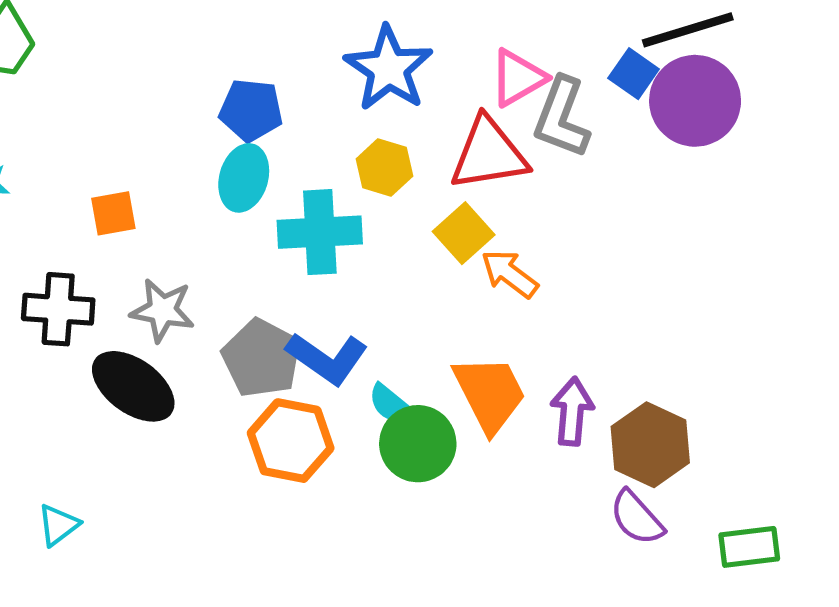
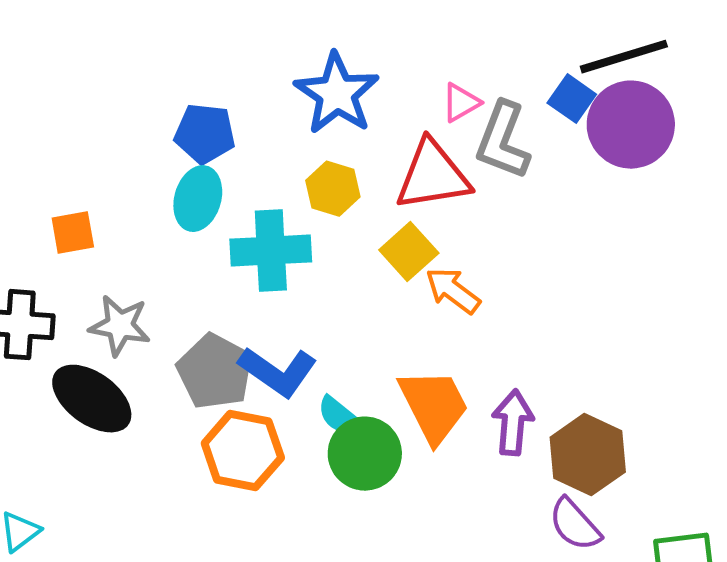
pink triangle: (518, 78) -> (461, 103), size x0.7

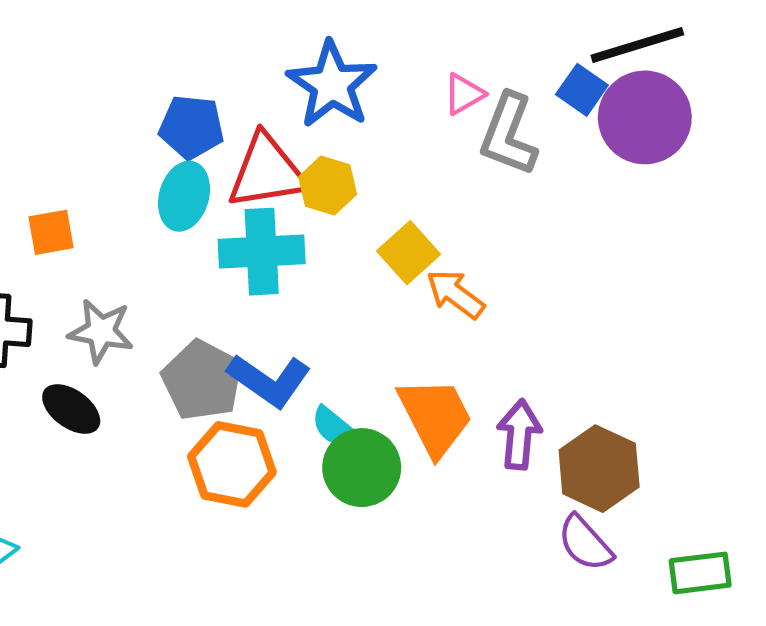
red triangle: (433, 176) -> (267, 172), moved
black ellipse: (92, 399) -> (71, 409), size x0.7

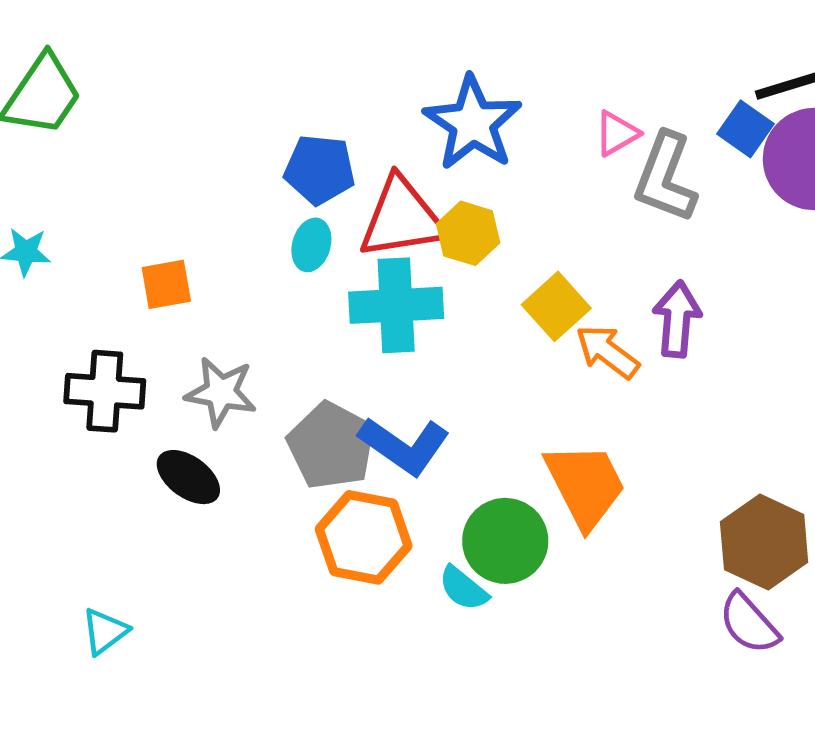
cyan ellipse: (184, 196) -> (311, 245), size x0.7
cyan semicircle: (334, 427) -> (463, 588), moved
purple arrow: (519, 435) -> (677, 319), moved

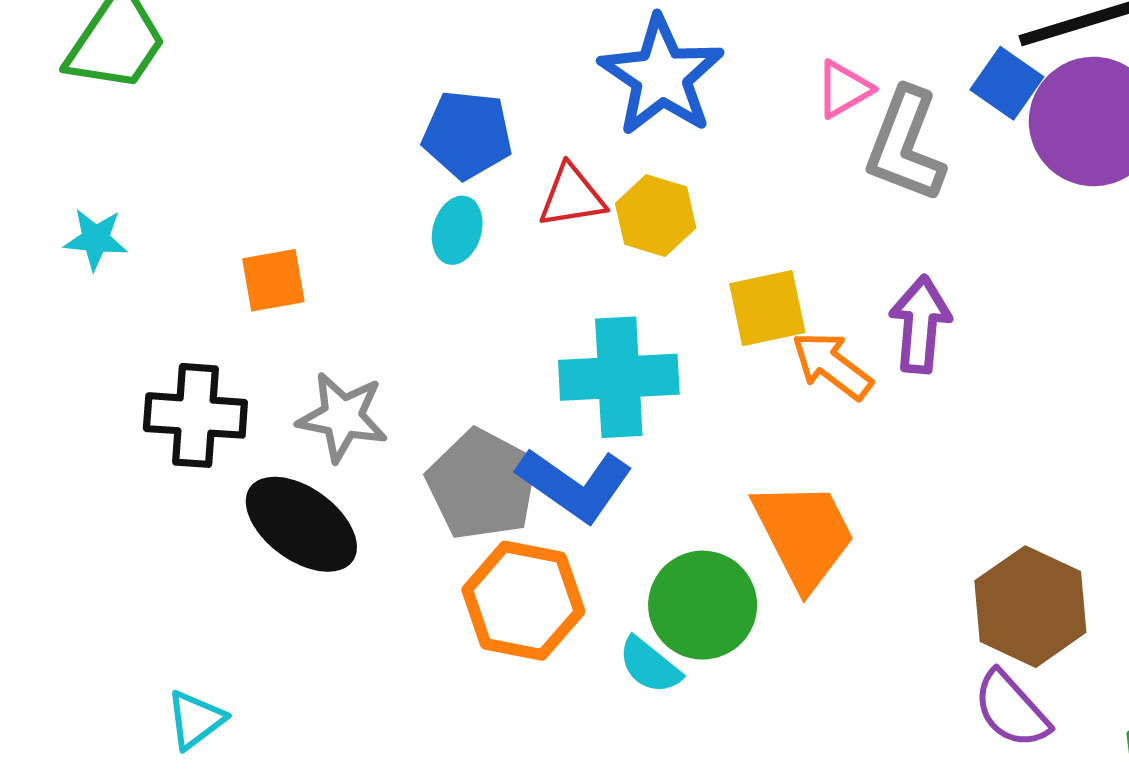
red triangle: (402, 218) -> (572, 196), size x0.6
cyan cross: (396, 305) -> (619, 377), moved
yellow square: (556, 306) -> (767, 308), turned 30
black ellipse: (188, 477) -> (301, 524), size x1.4

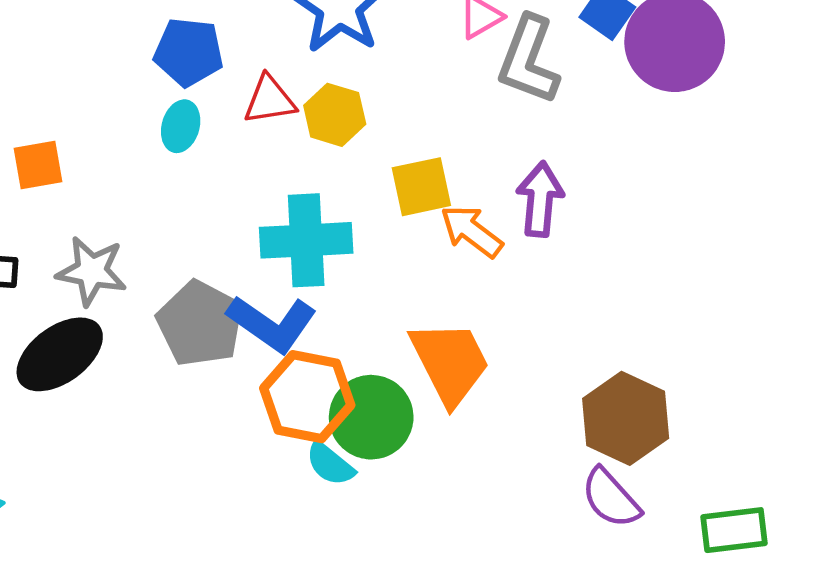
black ellipse: (301, 524) -> (60, 354), turned -72
orange hexagon: (523, 601) -> (307, 397), moved

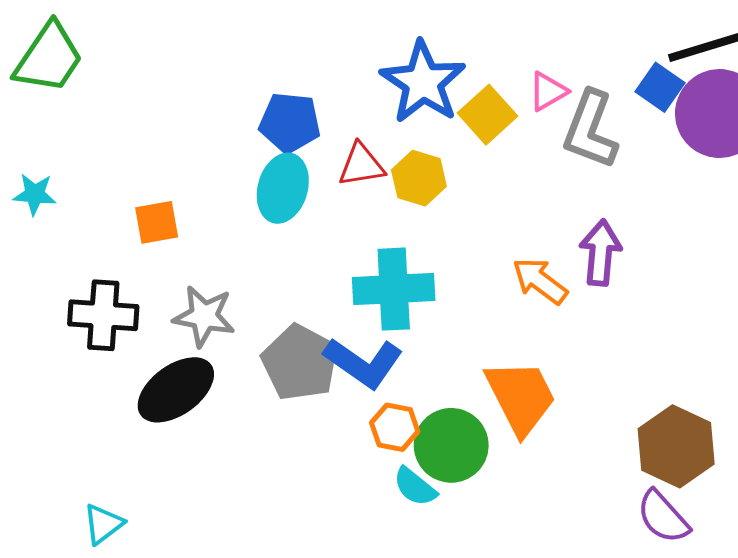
cyan ellipse: (181, 126) -> (283, 188), size x1.5
yellow square: (421, 187) -> (488, 115), moved, turned -30
orange hexagon: (307, 397) -> (395, 427), size x0.6

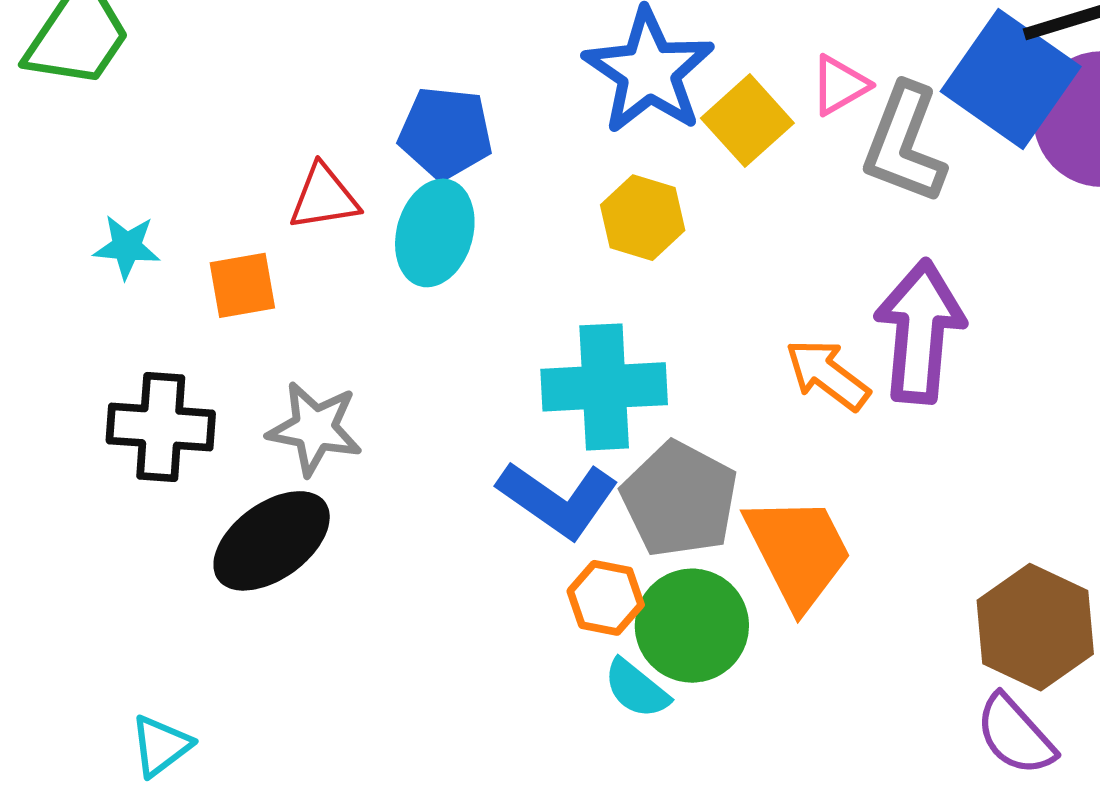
blue square: (660, 87) -> (1011, 79), size x1.8
red triangle: (361, 165) -> (324, 198), moved
cyan star: (35, 194) -> (127, 247), moved
purple arrow: (600, 253) -> (920, 331), size x1.4
gray pentagon: (300, 363) -> (680, 499), moved

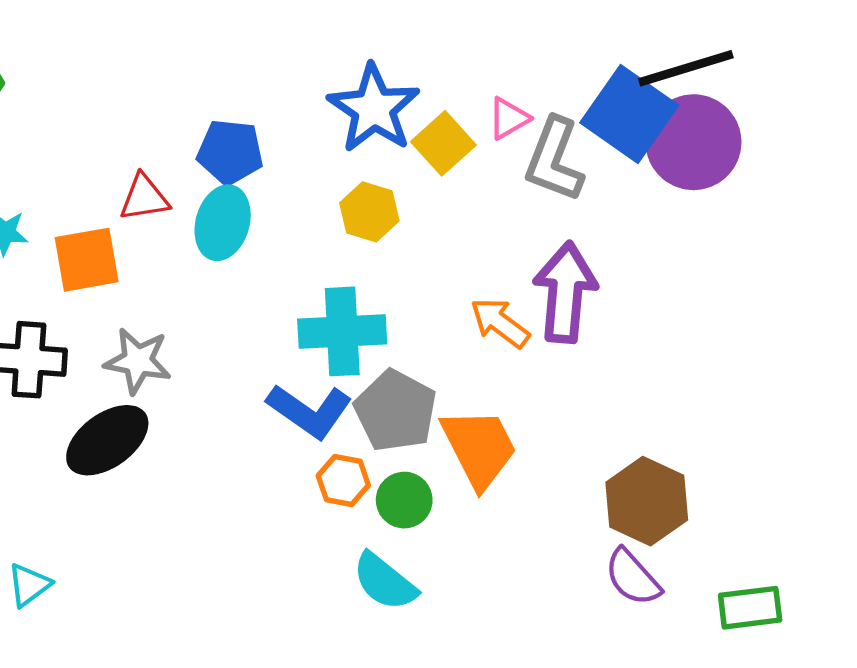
orange square: (242, 285) -> (87, 260), size x1.4
green circle: (692, 626) -> (404, 500), size x0.7
cyan semicircle: (636, 689) -> (385, 582), moved, size x1.4

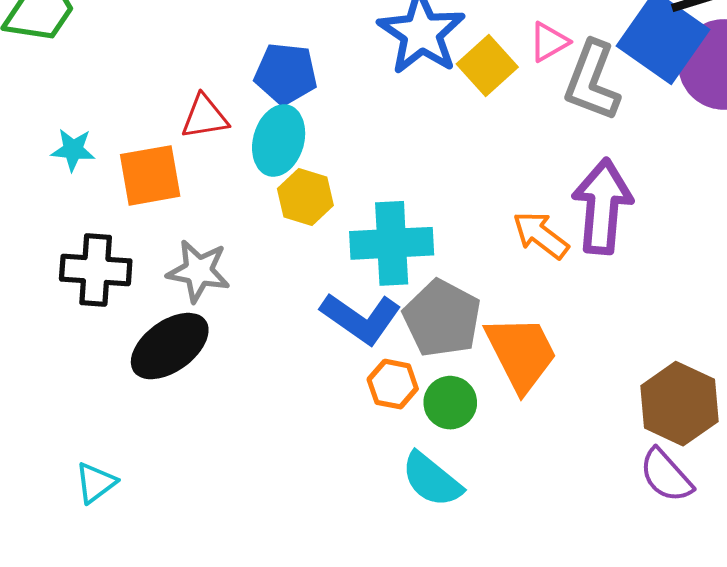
yellow hexagon: (369, 212) -> (305, 197), moved

